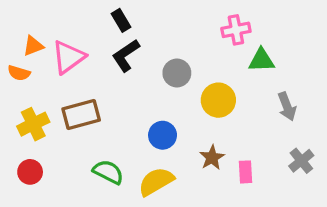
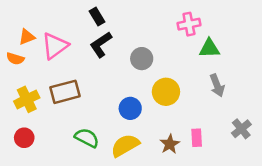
yellow circle: (218, 100) -> (166, 92), moved
gray arrow: (287, 106) -> (217, 85), moved
brown star: (212, 158) -> (170, 144), moved

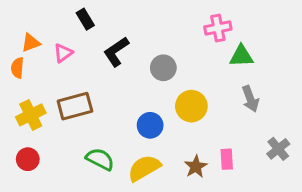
black rectangle: (97, 16) -> (85, 19), moved
pink triangle: (55, 46) -> (63, 53), size x0.6
orange semicircle: (15, 59) -> (17, 68), turned 78

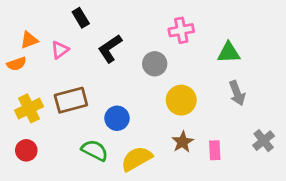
pink cross: (218, 28) -> (181, 30), moved
orange semicircle: (17, 68) -> (16, 64), turned -114
blue circle: (150, 125) -> (117, 118), moved
brown star: (196, 167) -> (183, 142), moved

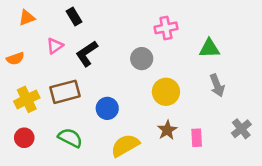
orange triangle: (29, 40) -> (27, 18), moved
black L-shape: (110, 48) -> (87, 53), moved
green semicircle: (95, 150) -> (70, 138), moved

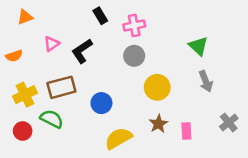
black rectangle: (74, 16) -> (100, 16), moved
pink cross: (166, 28) -> (134, 25), moved
green triangle: (209, 48) -> (198, 46), turned 45
green semicircle: (70, 138) -> (52, 119), moved

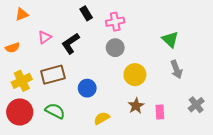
green semicircle: (52, 119) -> (55, 111), moved
red circle: (23, 131) -> (20, 112), size x1.6
yellow semicircle: (118, 138) -> (102, 118), size x0.7

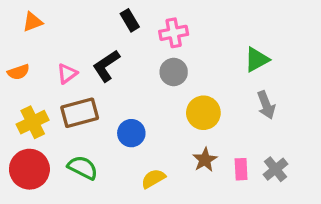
pink triangle: (45, 37) -> (67, 74), moved
green triangle: (170, 39) -> (257, 59), turned 48
gray cross: (196, 105) -> (275, 169), moved

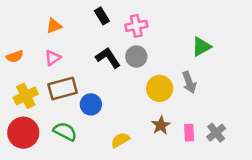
orange triangle: (33, 22) -> (54, 26), moved
black L-shape: (106, 66) -> (108, 58), moved, turned 90
gray arrow: (266, 105) -> (189, 82), moved
blue circle: (131, 133) -> (91, 104), moved

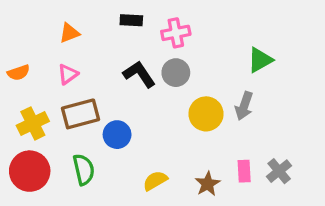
black rectangle: (102, 16) -> (131, 20), turned -56
gray arrow: (189, 82) -> (244, 106), turned 40
brown star: (161, 125) -> (208, 184), moved
green semicircle: (65, 131) -> (84, 170), turned 50

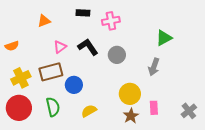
gray circle: (176, 73) -> (117, 55), moved
pink triangle: (68, 74) -> (60, 47), moved
yellow circle: (206, 114) -> (130, 94), moved
gray cross: (279, 171) -> (189, 111), moved
yellow semicircle: (155, 181) -> (89, 111), moved

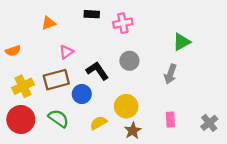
black L-shape: (88, 47) -> (97, 71), moved
yellow circle: (130, 94) -> (126, 106), moved
green semicircle: (53, 107) -> (59, 118), turned -42
brown star: (131, 116) -> (133, 131), moved

